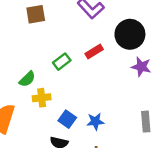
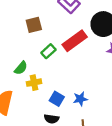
brown square: (36, 14) -> (34, 25), moved
red rectangle: (94, 52) -> (75, 41), size x1.6

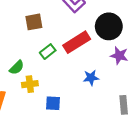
blue square: (57, 99) -> (53, 103), turned -32
blue star: (80, 99) -> (91, 78), moved

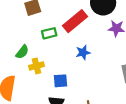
green rectangle: (48, 52) -> (49, 33), turned 32
blue star: (91, 78) -> (83, 52), moved

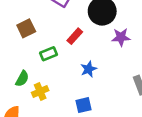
red rectangle: (75, 21) -> (75, 36), size x0.6
blue square: (60, 81) -> (83, 105), moved

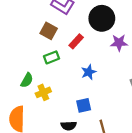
brown square: (26, 28) -> (49, 31), moved, turned -36

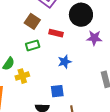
red rectangle: (76, 41) -> (56, 33), turned 56

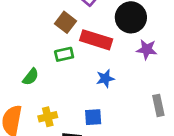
red rectangle: (56, 33) -> (96, 40), size x1.6
yellow cross: (22, 76) -> (48, 117), moved

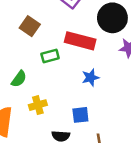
brown square: (66, 22) -> (30, 26), moved
yellow cross: (48, 117) -> (38, 105), moved

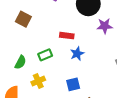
red rectangle: (80, 41) -> (67, 36), moved, size x0.6
green rectangle: (50, 56) -> (45, 55), moved

